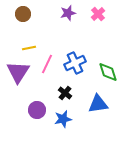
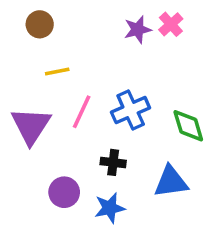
purple star: (68, 13) -> (138, 30), moved
yellow line: (29, 48) -> (57, 72), moved
black cross: (65, 93) -> (113, 162), turned -32

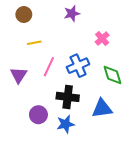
pink cross: (171, 24) -> (102, 39), moved
purple star: (138, 30) -> (72, 13), moved
purple triangle: (31, 126) -> (19, 75), size x0.7
black cross: (113, 162) -> (68, 97), size x1.5

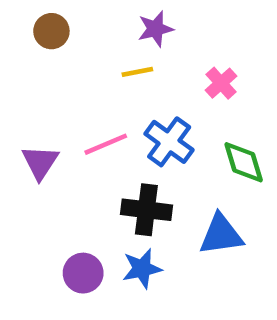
yellow line: (34, 43) -> (137, 72), moved
blue cross: (78, 66) -> (169, 142), turned -30
pink line: (49, 67) -> (106, 144), turned 42
purple circle: (38, 115) -> (83, 273), moved

